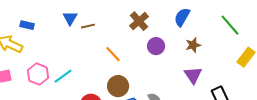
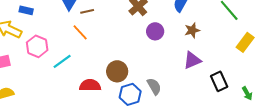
orange line: (113, 54) -> (80, 32), moved
pink hexagon: (38, 74) -> (37, 46), moved
purple triangle: (193, 75) -> (192, 60), turned 42

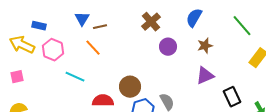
pink hexagon: (37, 46) -> (53, 50), moved
cyan line: (62, 61) -> (75, 77), turned 60

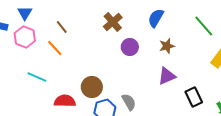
blue triangle: (82, 19) -> (25, 13), moved
brown line: (100, 27) -> (62, 27), turned 64
pink hexagon: (53, 50) -> (25, 37), moved

